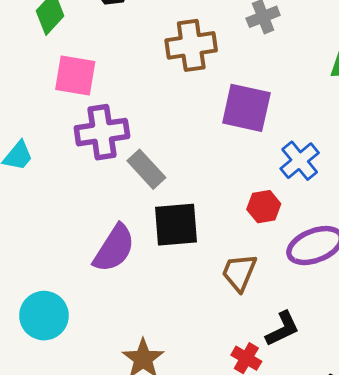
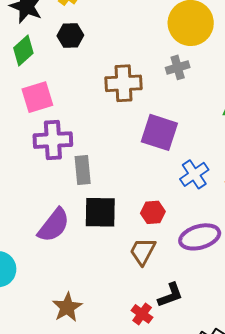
pink square: (75, 75) -> (37, 97), turned -32
gray rectangle: (146, 169) -> (83, 170), turned 32
red hexagon: (264, 207) -> (153, 212), moved

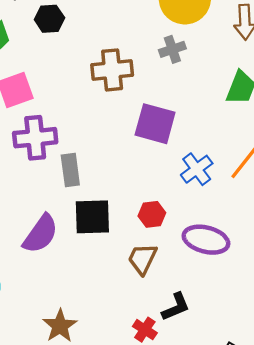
purple ellipse: (200, 237) -> (206, 240), turned 33

